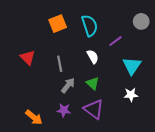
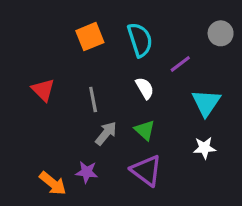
purple star: (64, 110) -> (87, 172), moved

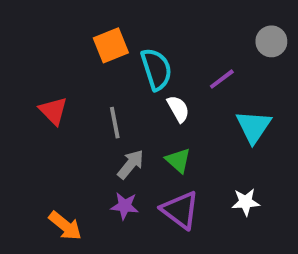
cyan semicircle: (140, 40) -> (156, 69), moved
white star: (204, 148) -> (246, 202), moved
purple star: (87, 172) -> (125, 206), moved

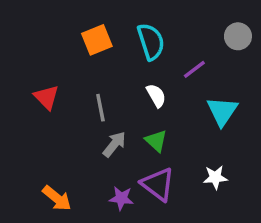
cyan semicircle: (156, 69) -> (151, 42), moved
purple star: (125, 206) -> (121, 198), moved

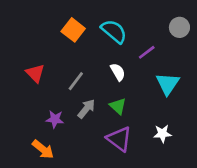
orange square: (97, 40) -> (73, 30), turned -30
cyan semicircle: (151, 42) -> (114, 31), turned -32
gray line: (100, 108) -> (76, 81), turned 48
purple star: (121, 198) -> (55, 119), moved

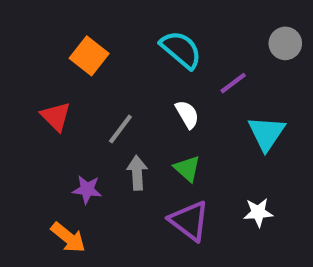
orange square: (73, 30) -> (89, 56), moved
gray arrow: (86, 109) -> (137, 173), turned -42

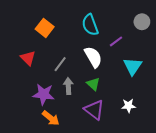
cyan semicircle: (181, 50) -> (90, 25), turned -150
white semicircle: (187, 114) -> (93, 57), size x1.5
purple star: (87, 189) -> (44, 94), size x1.5
orange arrow: (68, 237) -> (51, 118), moved

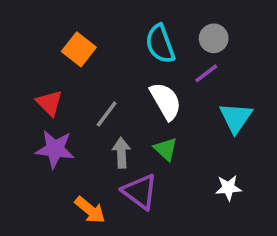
gray circle: (142, 22) -> (214, 38), moved
purple star: (44, 94) -> (55, 149), moved
purple triangle: (94, 110) -> (140, 191), moved

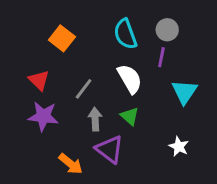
purple line: (206, 73) -> (161, 57), turned -42
white star: (228, 188) -> (179, 147), turned 30

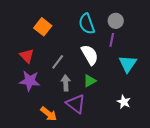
green triangle: (130, 116) -> (90, 81), turned 48

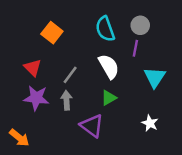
gray arrow: (66, 83) -> (66, 100), moved
orange arrow: (49, 114) -> (19, 138), moved

